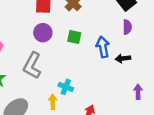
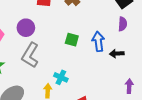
purple circle: (43, 33) -> (26, 28), moved
green square: (74, 37) -> (72, 40), moved

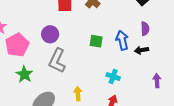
purple semicircle: (123, 24) -> (145, 29), moved
cyan cross: (61, 77) -> (113, 76), moved

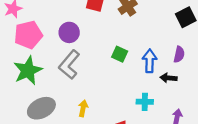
green star: (24, 74) -> (28, 70), size x1.4
cyan cross: (113, 76) -> (145, 102), moved, turned -32

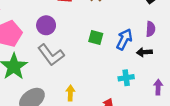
blue arrow: (150, 61) -> (124, 39), turned 35
gray L-shape: (69, 65) -> (51, 55), turned -68

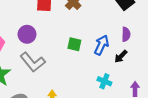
black arrow: (144, 52) -> (121, 56), turned -40
cyan cross: (126, 78) -> (104, 81), turned 32

